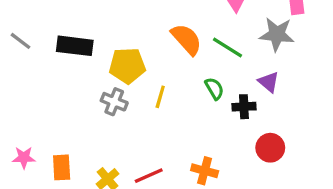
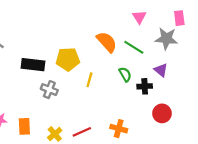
black rectangle: (75, 46) -> (33, 65), moved
gray cross: (114, 102) -> (49, 90), moved

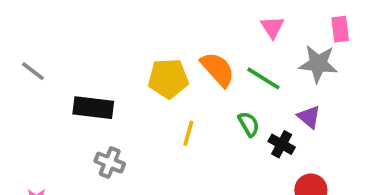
yellow pentagon: (68, 59) -> (168, 78), moved
black cross: (145, 86) -> (282, 144), turned 32
gray cross: (49, 90) -> (110, 163), moved

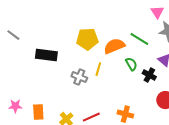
pink triangle: (272, 27) -> (157, 12), moved
orange semicircle: (218, 69) -> (114, 46), moved, turned -70
gray cross: (110, 163) -> (79, 77), moved

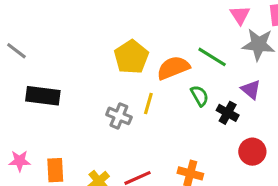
yellow pentagon: (87, 39) -> (131, 57), turned -30
black rectangle: (46, 55) -> (43, 96), moved

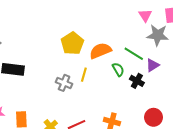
green line: (212, 57) -> (134, 54), moved
purple triangle: (251, 90) -> (152, 65), turned 48
red circle: (252, 152) -> (153, 117), moved

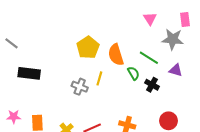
pink triangle: (145, 15) -> (150, 19), moved
orange semicircle: (100, 51) -> (116, 55), turned -85
purple triangle: (152, 65) -> (176, 70), moved, turned 48

